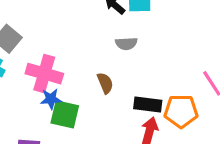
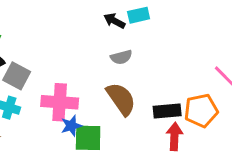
gray semicircle: (126, 44) -> (121, 57), moved
brown semicircle: (105, 83) -> (121, 99), size x1.6

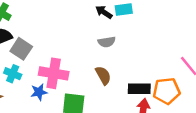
brown semicircle: (121, 99) -> (103, 75), size x0.7
blue star: (71, 126) -> (39, 92), moved

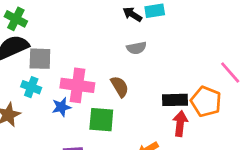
gray square: (21, 49) -> (40, 59), turned -30
brown semicircle: (103, 75) -> (120, 87), moved
orange pentagon: (167, 91) -> (206, 102), turned 30

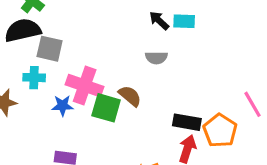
cyan cross: (31, 87) -> (34, 78), turned -30
brown semicircle: (120, 87) -> (130, 96), turned -30
green square: (101, 120) -> (106, 108), moved

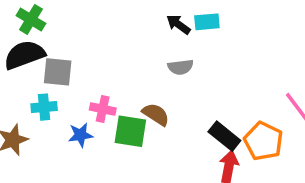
pink cross: (85, 86) -> (103, 109), size x0.6
black rectangle: (187, 122) -> (224, 136), turned 36

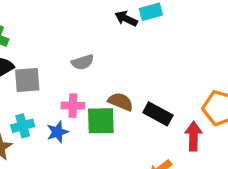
gray semicircle: (181, 67) -> (83, 62), moved
cyan cross: (44, 107) -> (23, 126), moved
black rectangle: (224, 136) -> (158, 114), moved

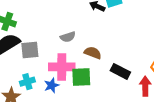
brown semicircle: (121, 102) -> (93, 53), moved
pink cross: (73, 106) -> (62, 67), size x1.6

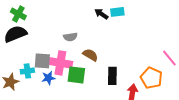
gray square: (30, 50) -> (42, 61), moved
black rectangle: (120, 71) -> (112, 76), turned 54

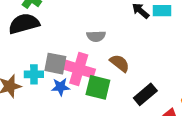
black rectangle: (112, 76) -> (145, 94), turned 42

